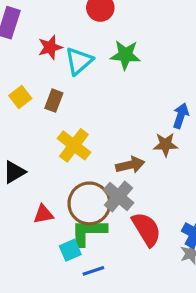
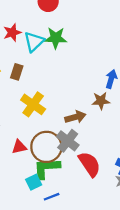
green star: (125, 55) -> (56, 38), moved
red triangle: (43, 214) -> (19, 147), moved

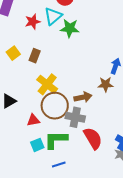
cyan triangle: (34, 42) -> (53, 16), moved
gray cross: (68, 141) -> (75, 117), turned -30
brown circle: (46, 147) -> (55, 106), moved
cyan square: (34, 182) -> (37, 145), moved

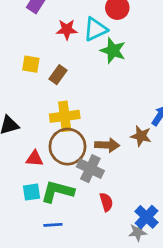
yellow square: (13, 53) -> (31, 64), turned 32
yellow cross: (47, 84) -> (65, 116), turned 30
red semicircle: (93, 138) -> (106, 202), size x0.6

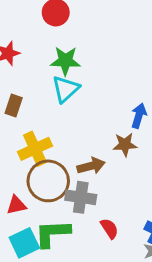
cyan triangle: (95, 29) -> (65, 89), moved
cyan square: (31, 192) -> (24, 243), size x1.4

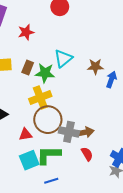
green star: (65, 61) -> (45, 73), moved
brown star: (125, 145) -> (95, 67), moved
brown arrow: (91, 166) -> (85, 132), moved

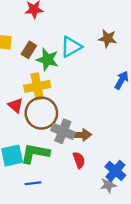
brown star: (95, 67) -> (108, 38), moved
red triangle: (25, 135) -> (16, 105), moved, turned 40

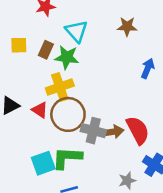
cyan triangle: (71, 47) -> (76, 31), moved, turned -35
red semicircle: (79, 160) -> (138, 130), moved, size x1.6
gray star: (108, 185) -> (127, 181), moved

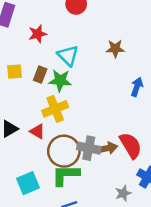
brown circle: (68, 114) -> (64, 151), moved
cyan square: (43, 163) -> (28, 183), moved

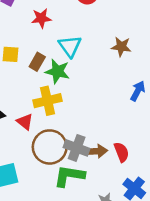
red semicircle: (131, 145) -> (121, 152), size x0.7
green L-shape: (66, 175) -> (69, 176), moved

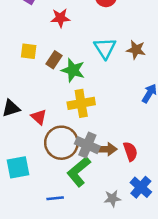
cyan triangle: (70, 46) -> (105, 48), moved
yellow cross: (47, 101) -> (81, 103), moved
green L-shape: (69, 176) -> (79, 172), turned -52

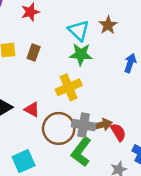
brown star: (136, 50) -> (108, 25), turned -30
green star: (73, 70) -> (81, 54), moved
red semicircle: (130, 151) -> (118, 132), moved

